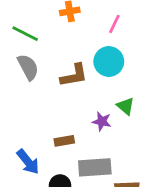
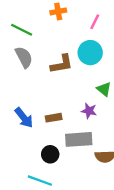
purple star: (102, 121) -> (89, 111), moved
blue arrow: (28, 162) -> (24, 118), moved

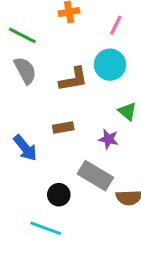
brown rectangle: (54, 118) -> (63, 127), moved
gray rectangle: (79, 139) -> (95, 176), turned 35

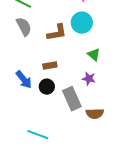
purple star: (108, 139) -> (89, 79), moved
gray rectangle: (95, 176) -> (72, 99), turned 35
black circle: (59, 195) -> (47, 87), moved

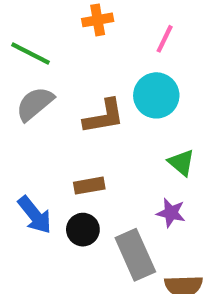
gray semicircle: (24, 27) -> (35, 104), turned -102

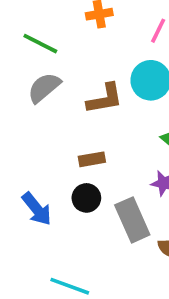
blue arrow: (35, 215) -> (37, 209), moved

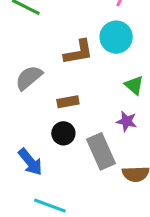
gray semicircle: (44, 88) -> (29, 78), moved
blue arrow: (37, 209) -> (30, 162), moved

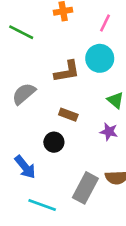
brown rectangle: (68, 102) -> (68, 115), moved, turned 30
gray rectangle: (101, 151) -> (85, 188), moved, turned 52

